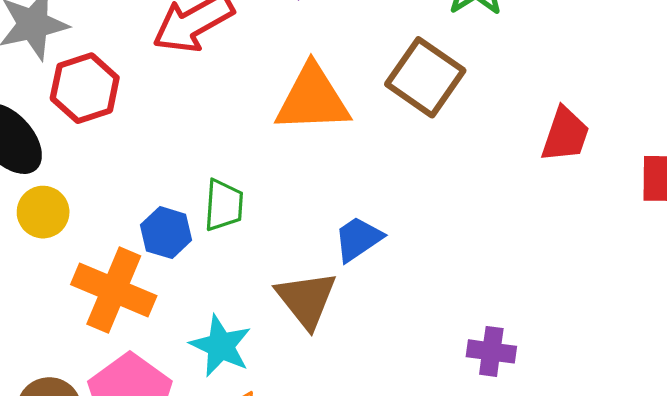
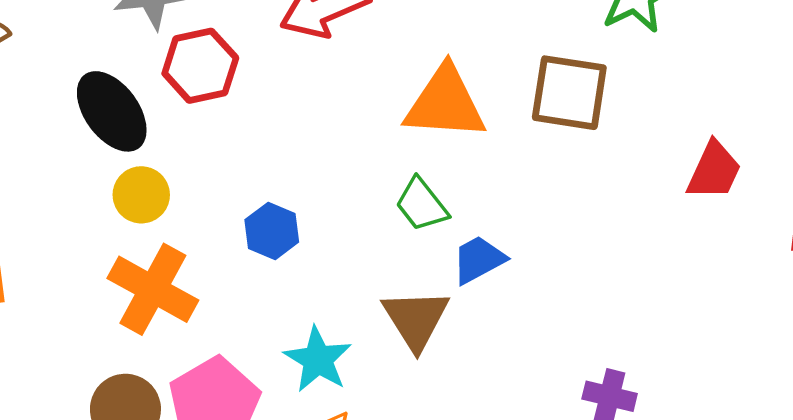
brown square: (425, 77) -> (569, 93), turned -32
green trapezoid: (224, 205) -> (422, 205), moved, turned 132
orange cross: (114, 290) -> (153, 289), moved

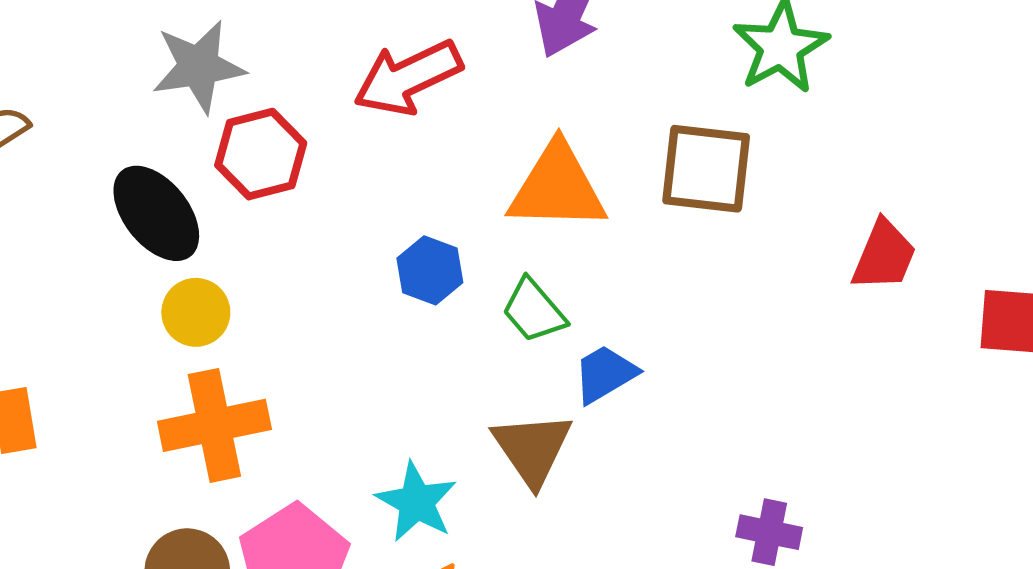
blue hexagon: (272, 231) -> (430, 270), moved
orange cross: (153, 289) -> (214, 425), turned -38

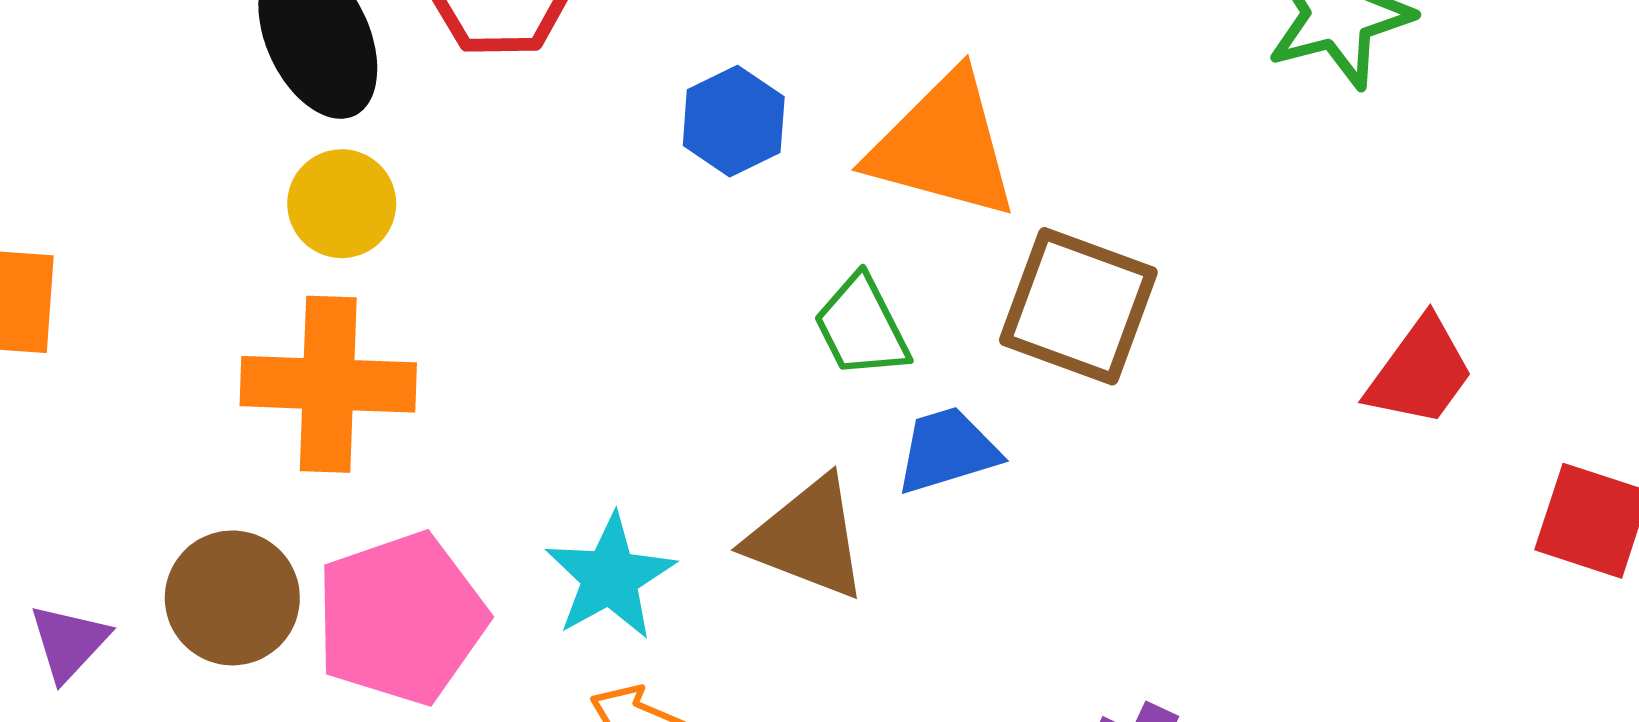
brown square: (706, 169) -> (1078, 306), moved
blue hexagon: (430, 270) -> (734, 121), moved
brown triangle: (532, 449) -> (808, 538), turned -48

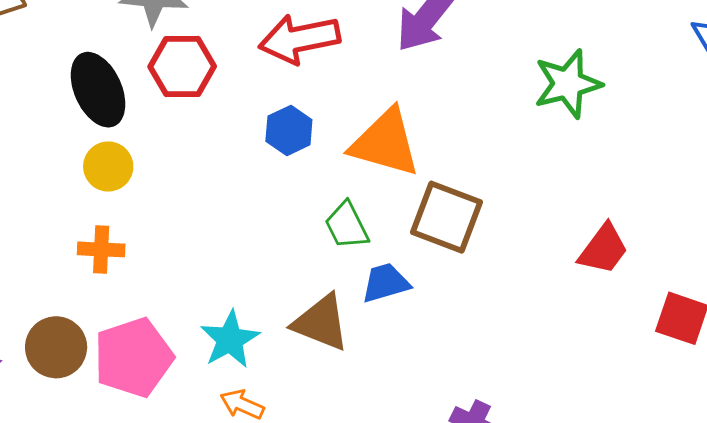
orange cross: (328, 384) -> (101, 249), size x0.6

